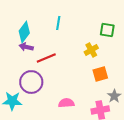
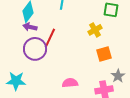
red line: (46, 58) -> (50, 38), turned -42
purple circle: (31, 82) -> (35, 49), moved

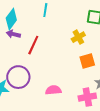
purple circle: (35, 49) -> (18, 77), moved

